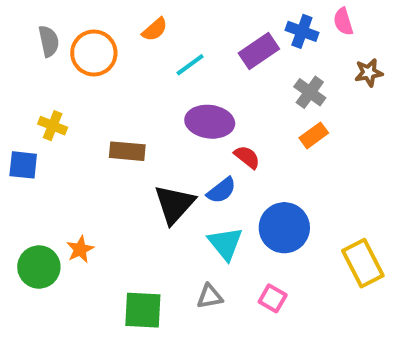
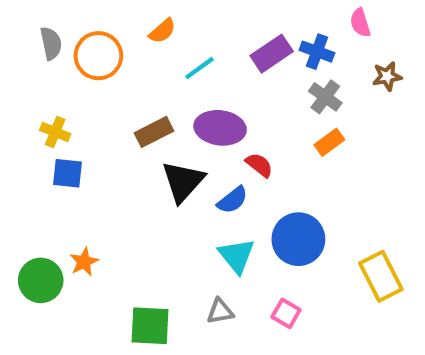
blue cross: (302, 31) -> (317, 52), moved
brown rectangle: (127, 151) -> (154, 132), moved, turned -32
blue square: (23, 165) -> (67, 173), moved
black triangle: (174, 204) -> (183, 181), moved

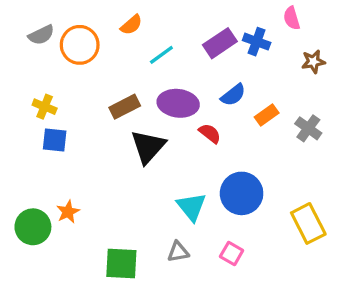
gray semicircle: (51, 43) -> (41, 35), turned 76
gray cross: (325, 97) -> (308, 128), moved
blue semicircle: (232, 200) -> (233, 95), moved

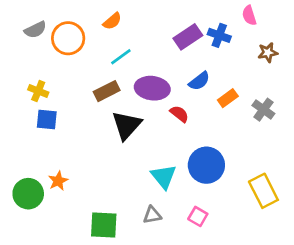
cyan line: (161, 55) -> (121, 57), moved

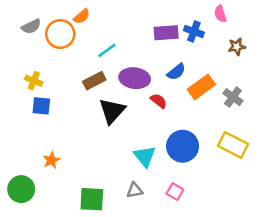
orange semicircle: (112, 21) -> (82, 16), moved
purple rectangle: (188, 37) -> (166, 33), turned 30
orange rectangle: (228, 98) -> (201, 87), size x1.5
yellow rectangle: (263, 191) -> (233, 145), moved, turned -36
green circle: (28, 194) -> (21, 189), moved

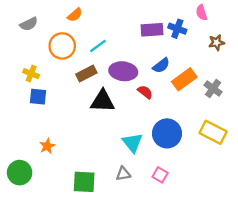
orange circle: (60, 34) -> (62, 46), moved
black triangle: (112, 111) -> (102, 101), turned 50

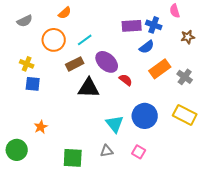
blue semicircle: (161, 65) -> (147, 47), moved
purple ellipse: (123, 71) -> (107, 62), turned 35

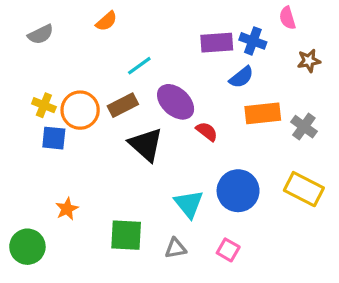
orange circle: (54, 40) -> (80, 110), moved
orange rectangle: (160, 69) -> (263, 113), turned 30
black triangle: (89, 88) -> (146, 145), turned 40
green square: (73, 158) -> (126, 235), moved

